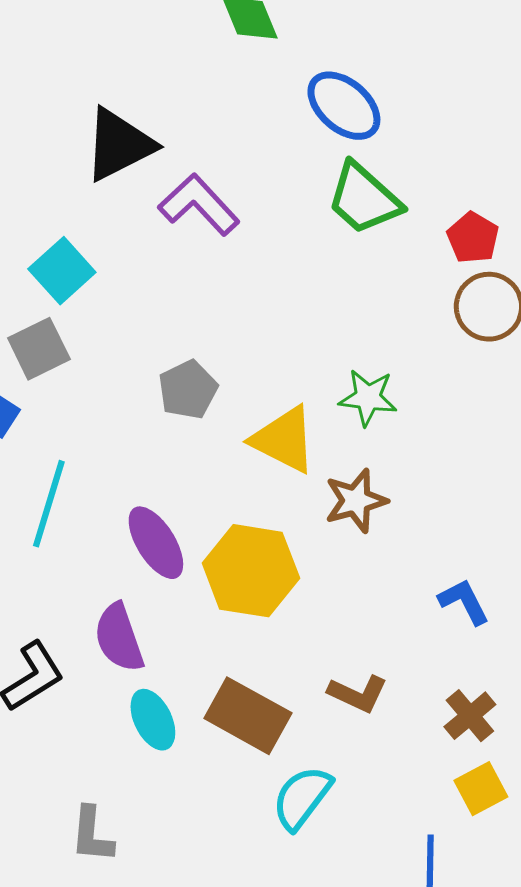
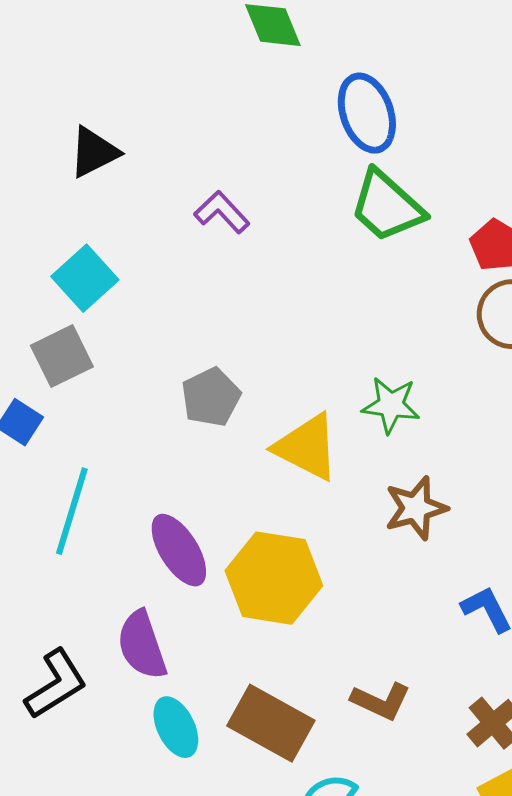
blue ellipse: (344, 106) -> (367, 113), turned 30
black triangle: (119, 145) -> (94, 152), moved, size x0.7
purple L-shape: (199, 205) -> (222, 212), size x0.7
brown star: (356, 501) -> (416, 508), moved

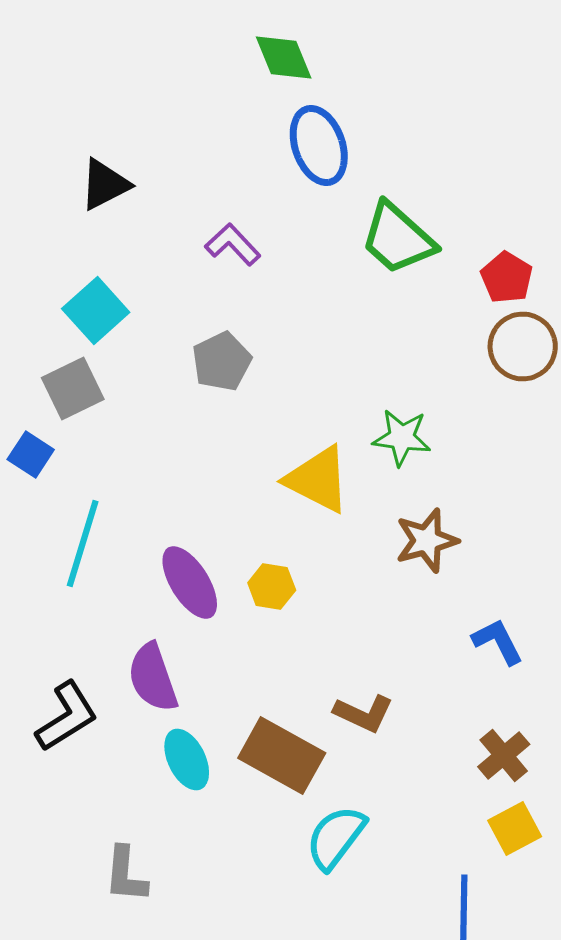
blue ellipse: (367, 113) -> (319, 146), moved
gray pentagon: (211, 397) -> (222, 362), moved
yellow hexagon: (274, 578) -> (272, 586), moved, size x0.5
brown L-shape: (381, 701) -> (364, 714), moved

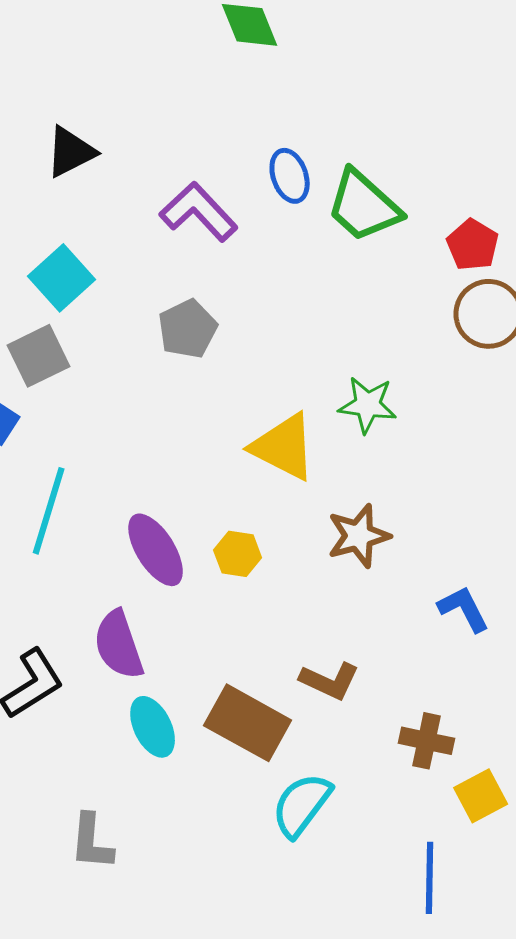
blue ellipse: (319, 146) -> (290, 176), moved, size x0.7
purple L-shape: (233, 244) -> (199, 212), size x1.4
brown star: (427, 540) -> (359, 536), moved
brown cross: (504, 756) -> (427, 741), moved, turned -38

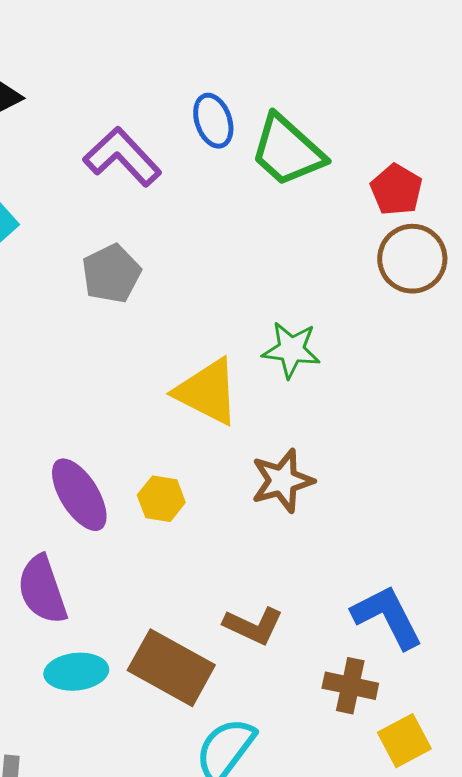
blue L-shape: (464, 609) -> (387, 617), moved, size x1.4
cyan ellipse: (153, 727) -> (76, 672), turned -70

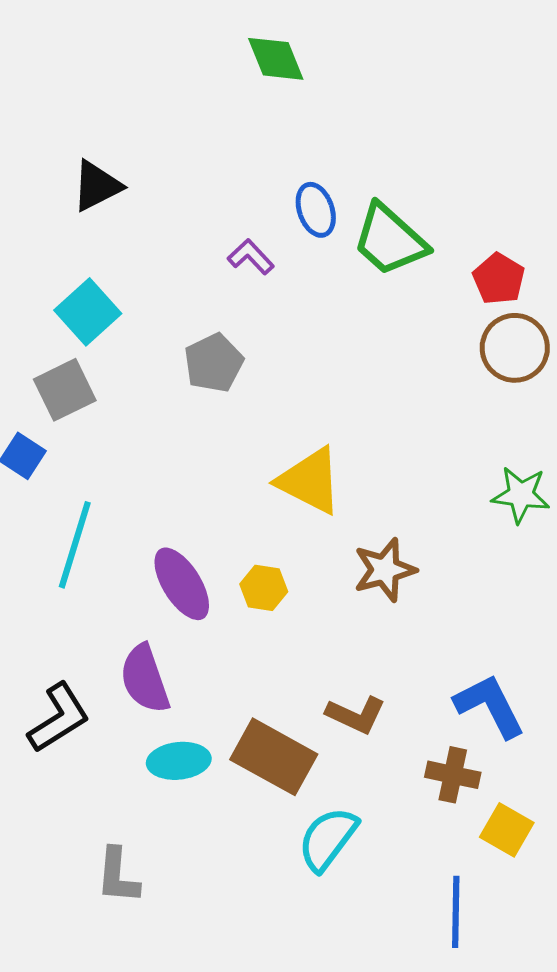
purple L-shape: (122, 157) -> (251, 257), moved, size x0.6
green star: (291, 350) -> (521, 495), moved
yellow square: (404, 741) -> (507, 830), turned -32

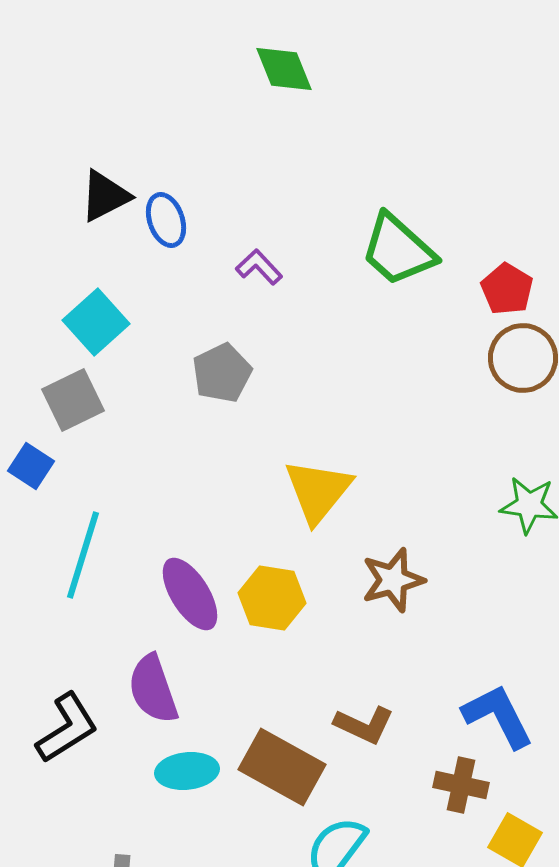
blue ellipse: (316, 210) -> (166, 220), moved
yellow triangle: (310, 481) -> (318, 491), turned 42
yellow hexagon: (264, 588) -> (272, 598), size x1.4

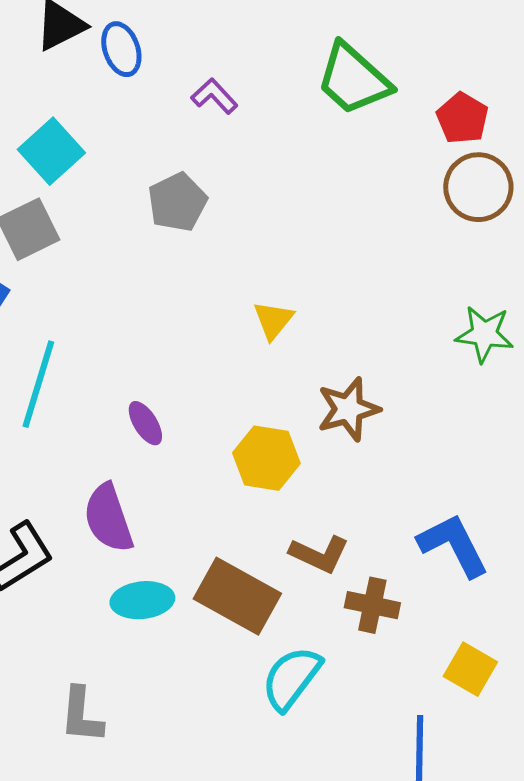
yellow triangle: (318, 491) -> (273, 320), size x0.6
purple ellipse: (190, 594) -> (145, 423), size x0.6
yellow hexagon: (272, 598) -> (266, 458), moved
brown cross: (461, 785) -> (372, 605), moved

